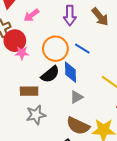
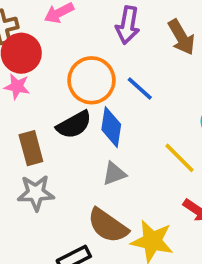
pink star: (22, 53) -> (17, 87), moved
brown rectangle: (29, 91) -> (31, 148), turned 66

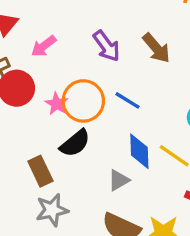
purple arrow: (128, 25) -> (107, 46), turned -36
pink star: (17, 87) -> (57, 104), moved, turned 30
blue diamond: (111, 127) -> (139, 151), moved

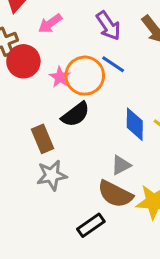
blue line: (128, 100) -> (113, 64), moved
gray triangle: (119, 180) -> (121, 165), moved

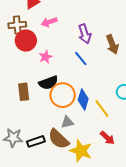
orange circle: (85, 76) -> (63, 95), moved
gray star: (52, 175) -> (13, 138), moved
black rectangle: (91, 225) -> (36, 141), moved

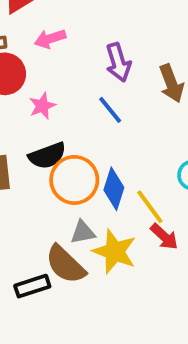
red arrow: (107, 138) -> (164, 237), moved
black rectangle: (36, 141) -> (32, 286), moved
yellow star: (81, 151) -> (115, 252), moved

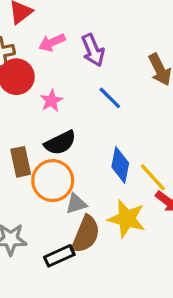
purple arrow: (118, 62) -> (93, 50), moved
orange circle: (74, 180) -> (53, 181), moved
gray triangle: (83, 232) -> (76, 204), moved
brown semicircle: (65, 264) -> (86, 234), turned -105

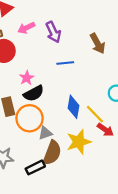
blue line: (110, 98) -> (65, 63), turned -49
pink star: (51, 101) -> (27, 78), moved
yellow star: (127, 219) -> (79, 142), turned -30

